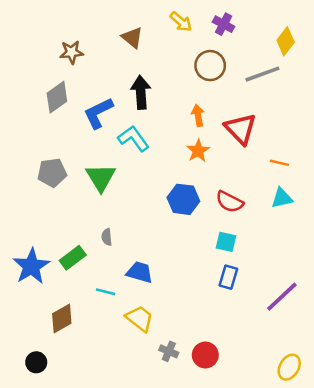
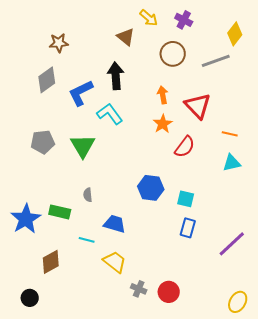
brown triangle: (132, 38) -> (126, 37), moved
blue hexagon: (183, 199) -> (151, 188), moved
red semicircle: (230, 202) -> (185, 147), moved, turned -80
green rectangle: (73, 258) -> (60, 212), turned 50

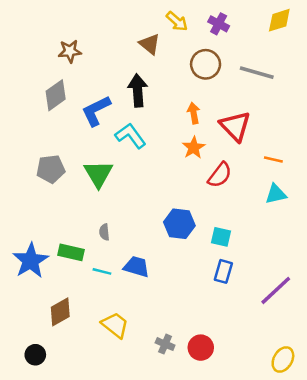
yellow diamond: (235, 34) -> (279, 20), moved, turned 35
gray line: (216, 61) -> (257, 73), turned 36
cyan line: (87, 240) -> (102, 271), moved
yellow trapezoid: (115, 262) -> (115, 325), moved

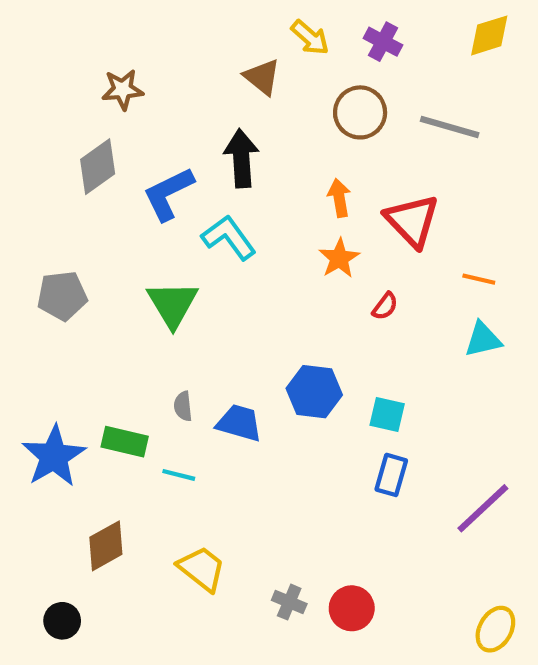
gray pentagon: (51, 169) -> (62, 296), moved
red semicircle: (220, 175) -> (385, 306), size x0.6
blue trapezoid: (136, 267) -> (239, 423), moved

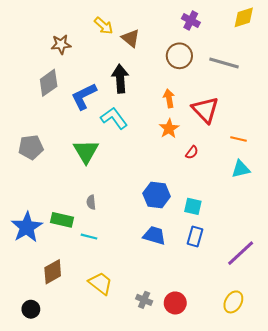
yellow arrow: (310, 37) -> (104, 26), moved
blue trapezoid: (239, 423) -> (154, 235), moved
yellow ellipse: (495, 629) -> (233, 302), moved

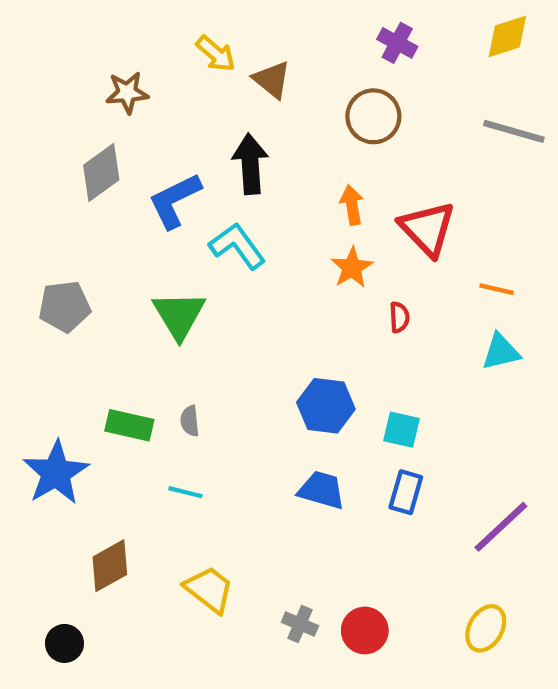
gray line: (224, 63) -> (514, 131), moved
red semicircle: (192, 152) -> (399, 317), turned -40
green rectangle: (62, 220) -> (129, 425), moved

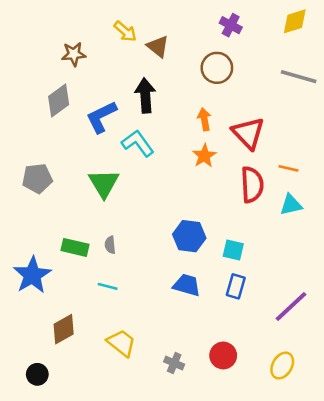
red semicircle: (399, 317) -> (252, 185), moved, size x2.0
red circle: (365, 630) -> (223, 355), moved

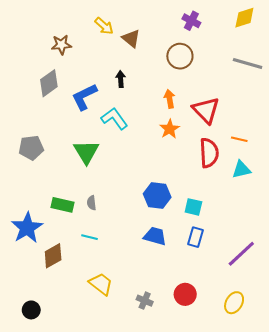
black arrow: (145, 95) -> (121, 79), size x0.6
brown diamond: (64, 329) -> (53, 256), moved

